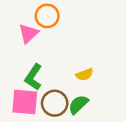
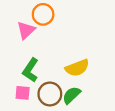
yellow semicircle: (85, 75) -> (77, 68), size x1.5
pink square: (25, 102) -> (23, 93), size x0.6

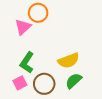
pink square: (23, 93) -> (20, 83), turned -32
green semicircle: (71, 95) -> (74, 81), moved

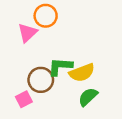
green L-shape: (27, 63) -> (60, 67), moved, turned 60
brown circle: (44, 84) -> (41, 80), moved

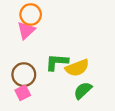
orange circle: (46, 16) -> (31, 15), moved
brown circle: (41, 80) -> (24, 75), moved

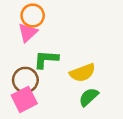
green L-shape: (57, 62) -> (46, 59), moved
pink square: (23, 93) -> (24, 99), size x1.5

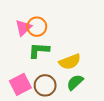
orange circle: (33, 16) -> (37, 27), moved
brown circle: (25, 80) -> (45, 85), moved

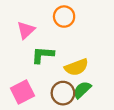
orange circle: (37, 27) -> (64, 17), moved
brown circle: (45, 85) -> (63, 93), moved

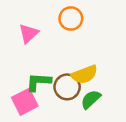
green L-shape: (43, 55) -> (38, 82), moved
brown circle: (63, 93) -> (67, 87), moved

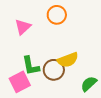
green L-shape: (38, 82) -> (31, 66), turned -105
green semicircle: (91, 99) -> (89, 84), moved

